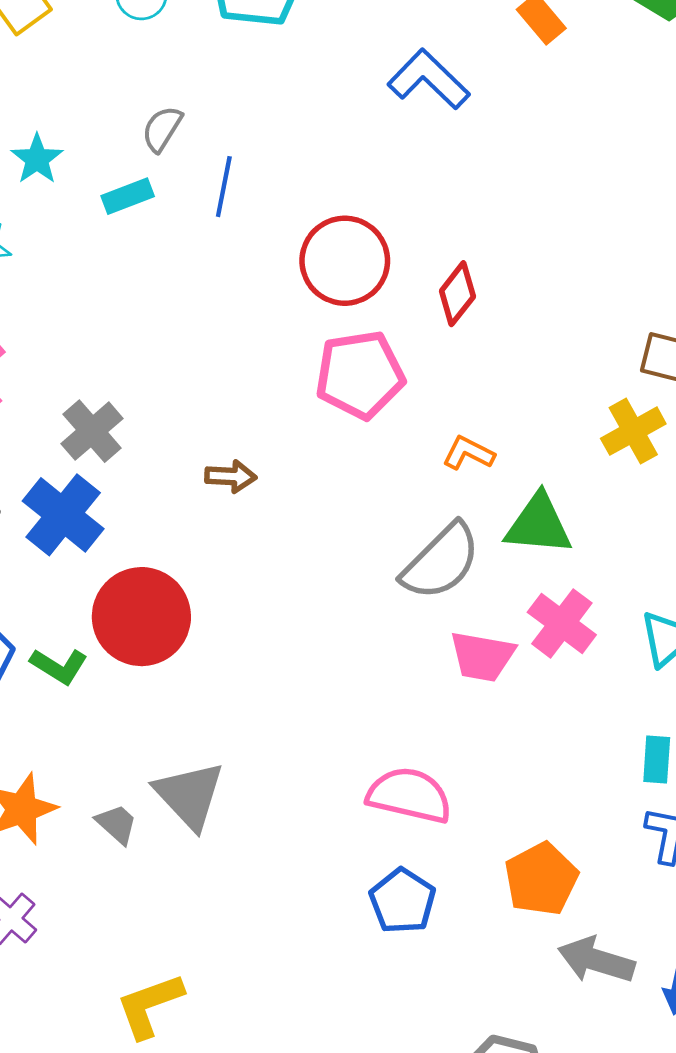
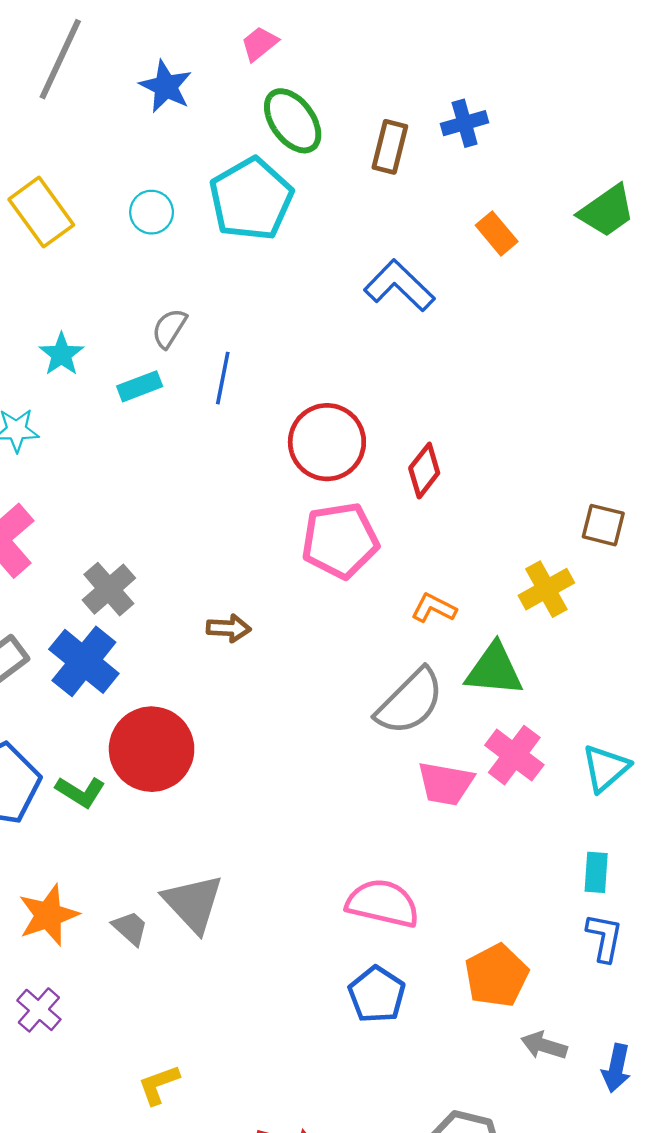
yellow cross: (633, 431) -> (546, 589), moved
gray arrow: (596, 960) -> (544, 1046), size x0.7
yellow L-shape: (150, 1005) -> (159, 1085), size x0.7

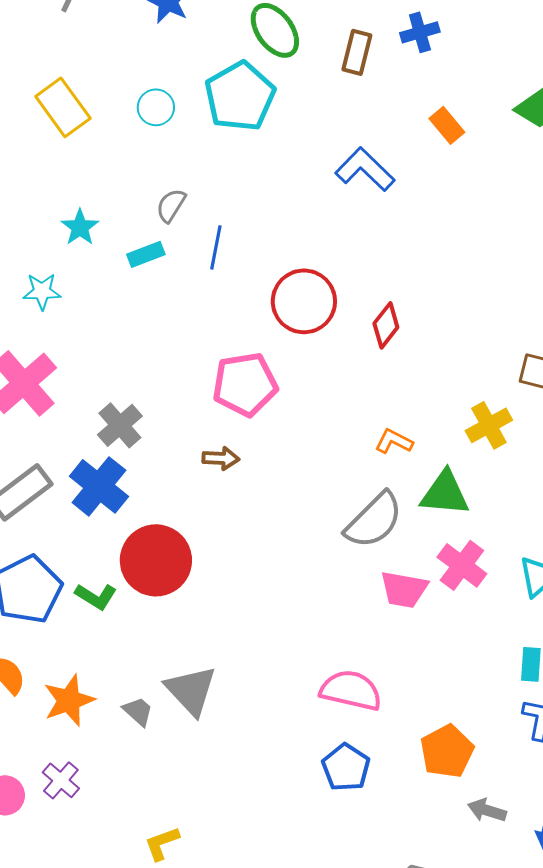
pink pentagon: (340, 540) -> (245, 384), moved

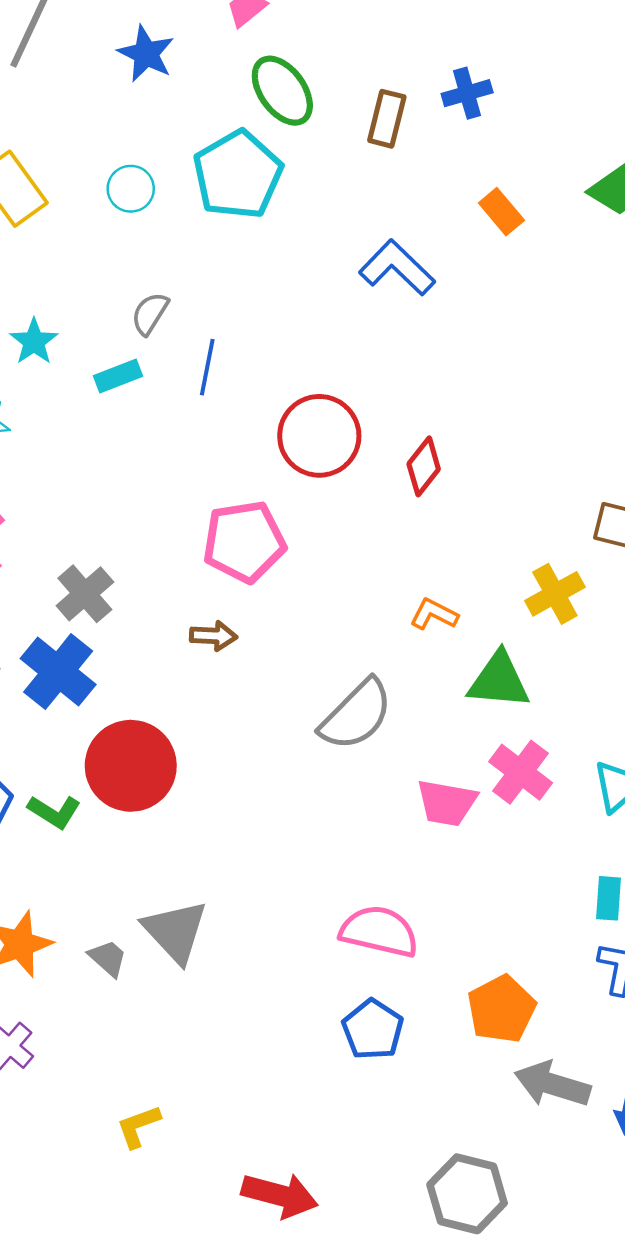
gray semicircle: (374, 520) -> (356, 715), moved
gray arrow: (487, 810) -> (552, 1084), size x1.5

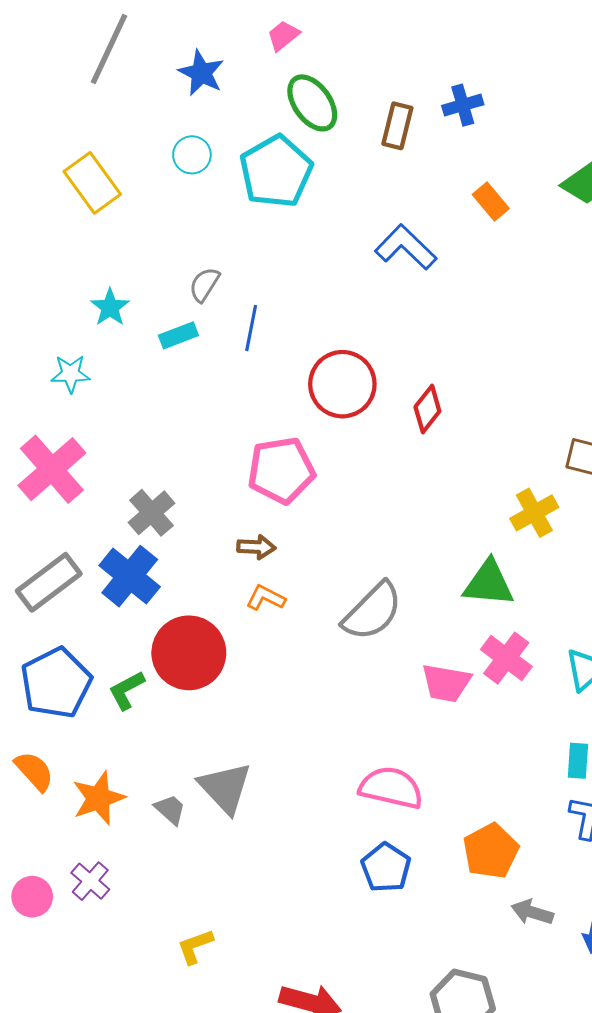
cyan circle: (131, 189) -> (192, 155), moved
orange L-shape: (434, 614) -> (266, 598), moved
green L-shape: (54, 812) -> (127, 690), turned 120
gray arrow: (552, 1084) -> (532, 912), size x0.7

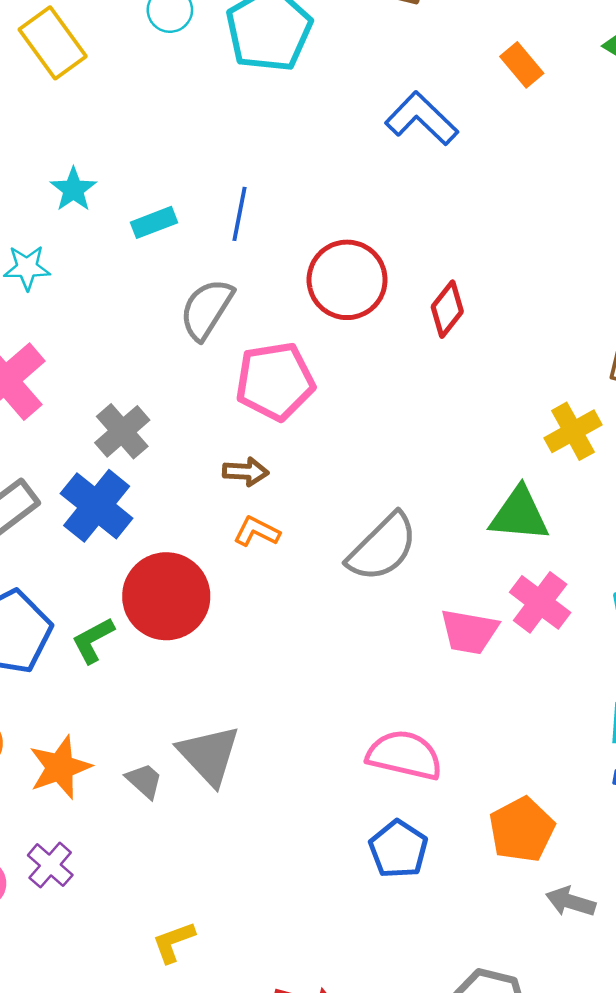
gray semicircle: (204, 285) -> (207, 309), moved, size x1.5

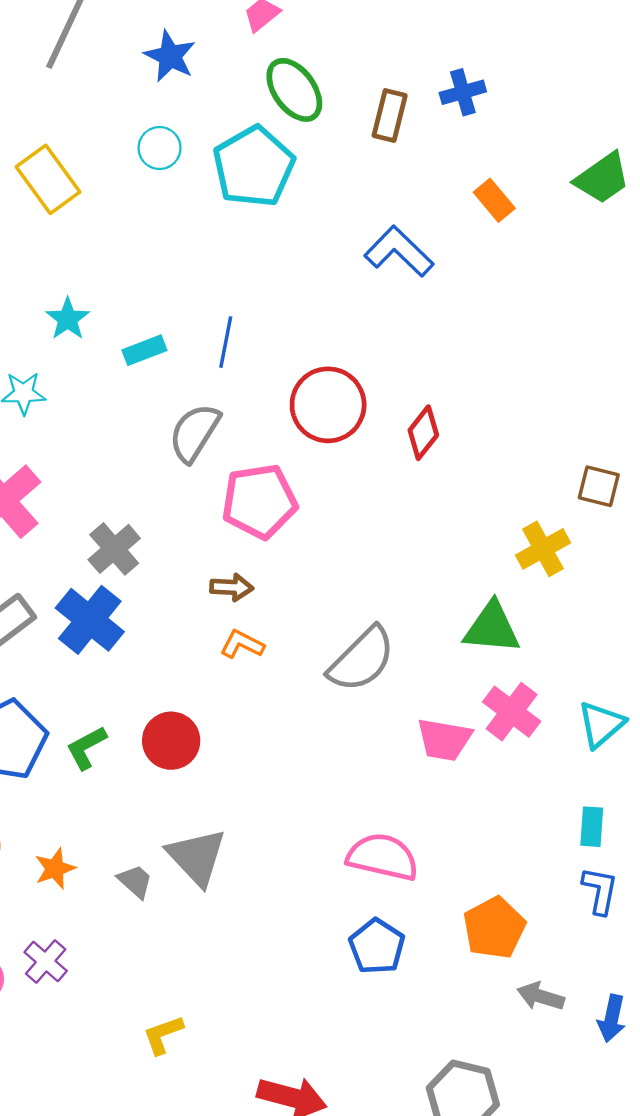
red circle: (166, 596) -> (171, 741), moved, size x0.7
orange star: (60, 767) -> (55, 869), size x0.7

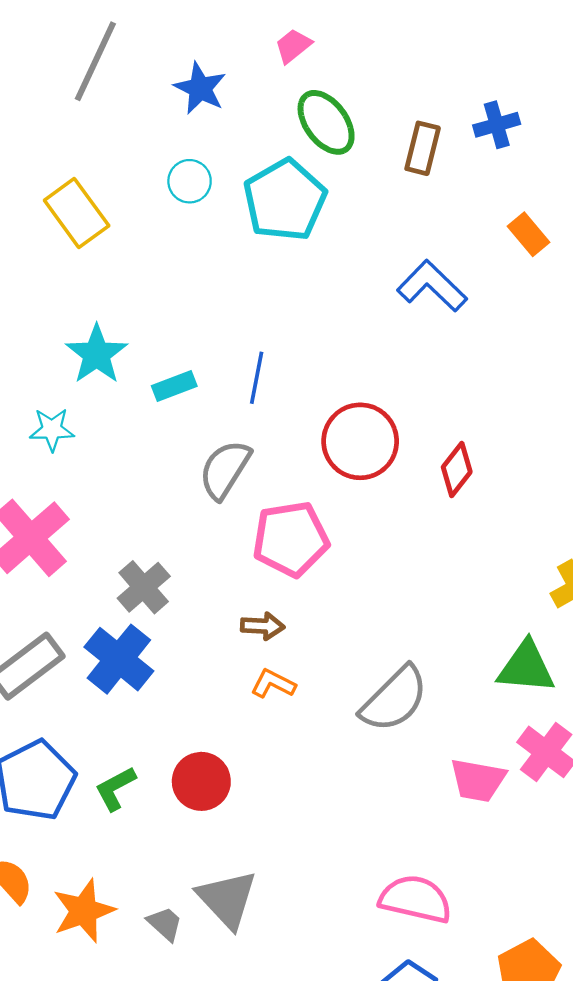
cyan star: (68, 319) -> (97, 354), size x1.4
orange star: (55, 869) -> (84, 911), size x1.5

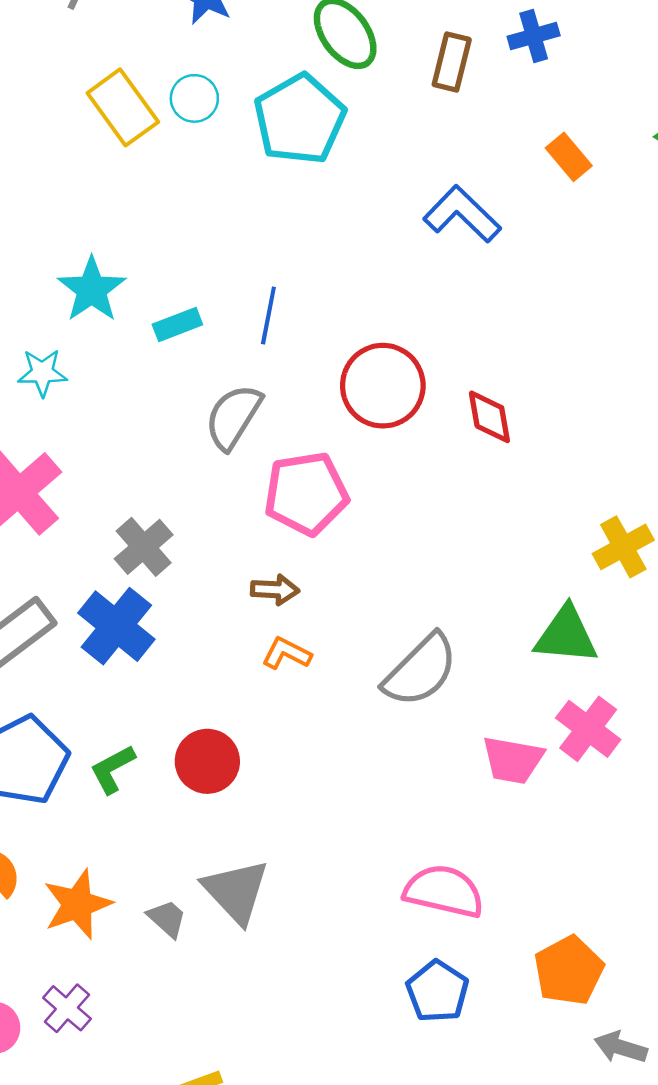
yellow rectangle: (77, 213) -> (123, 107), moved
red diamond: (457, 470) -> (489, 417), turned -48

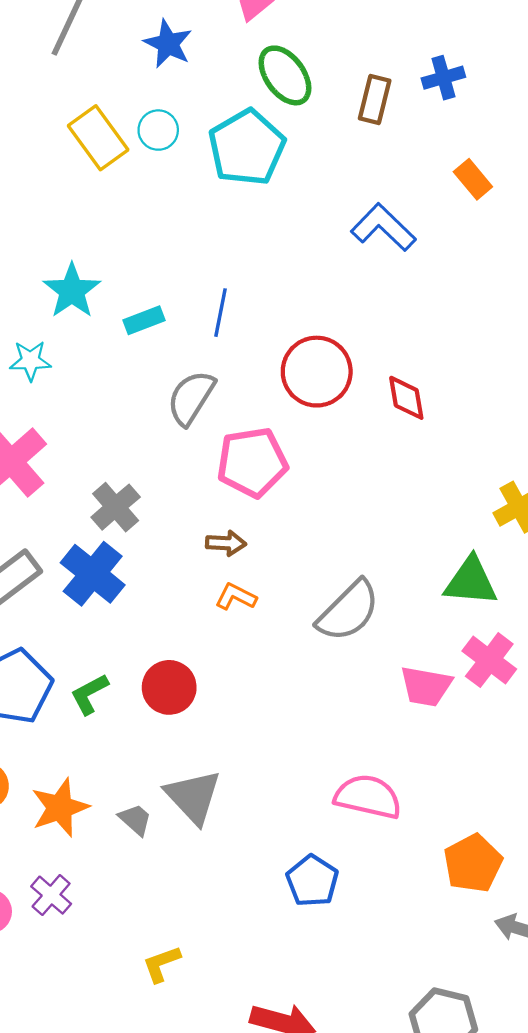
blue pentagon: (437, 991) -> (312, 881), moved

